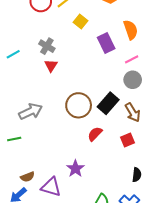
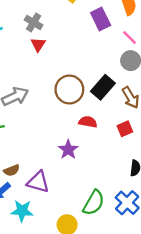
pink line: (132, 59) -> (129, 38), turned 72
red semicircle: (95, 134) -> (88, 122), turned 56
purple star: (75, 169) -> (68, 150), moved

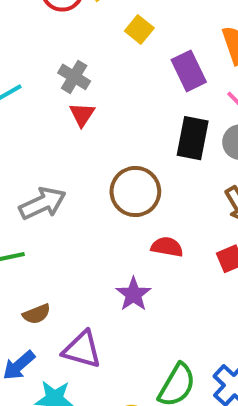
black rectangle: (103, 87) -> (193, 138), moved, turned -30
brown semicircle: (12, 170) -> (37, 314), moved

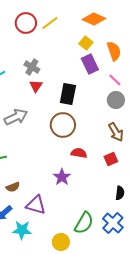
yellow square: (139, 29) -> (86, 43), moved
black rectangle: (193, 138) -> (68, 94), moved
gray arrow: (43, 203) -> (16, 117), moved

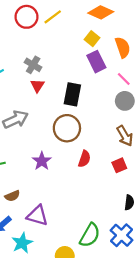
red semicircle: (79, 153) -> (84, 159), turned 98
purple star: (62, 177) -> (42, 161), moved
cyan star: (22, 230) -> (22, 243), turned -30

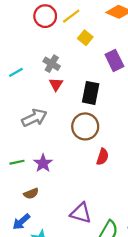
yellow square: (92, 39) -> (85, 38), moved
purple star: (42, 161) -> (43, 163), moved
purple triangle: (37, 216) -> (81, 213), moved

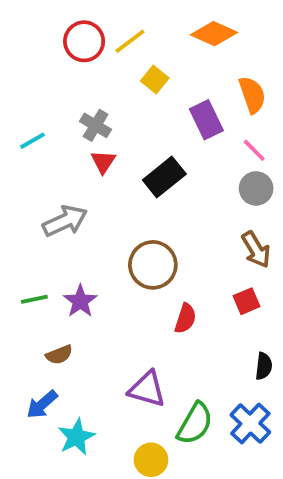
black rectangle: (91, 93) -> (164, 177), turned 40
brown circle: (85, 126) -> (153, 265), moved
red semicircle: (103, 157) -> (185, 318), moved

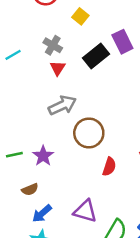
yellow square: (155, 80) -> (80, 16), moved
black rectangle: (164, 177) -> (96, 56), moved
gray arrow: (65, 221) -> (62, 105), moved
blue arrow: (42, 404) -> (42, 213), moved

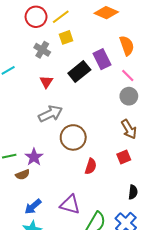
yellow square: (80, 16) -> (66, 37), turned 32
gray cross: (53, 45) -> (42, 50), moved
brown semicircle: (30, 189) -> (23, 175), moved

